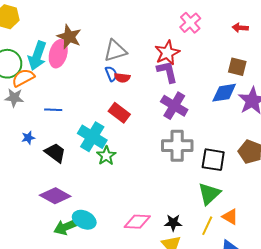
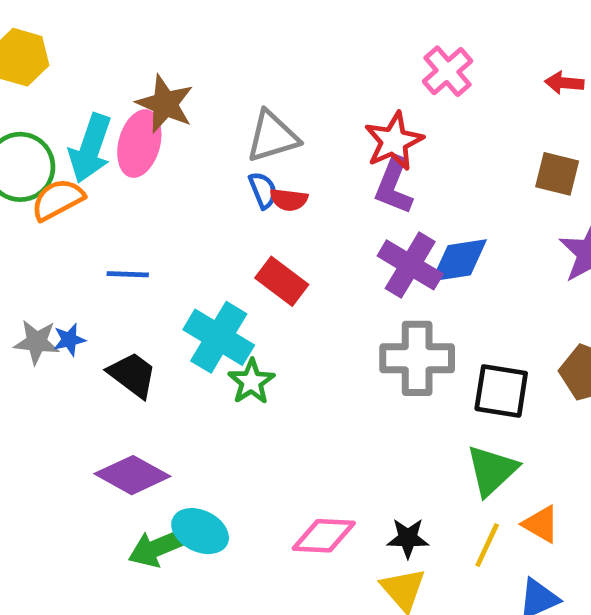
purple L-shape: (167, 72) -> (394, 186), turned -145
blue diamond: (224, 93) -> (459, 260), moved
gray star: (14, 98) -> (37, 342), moved

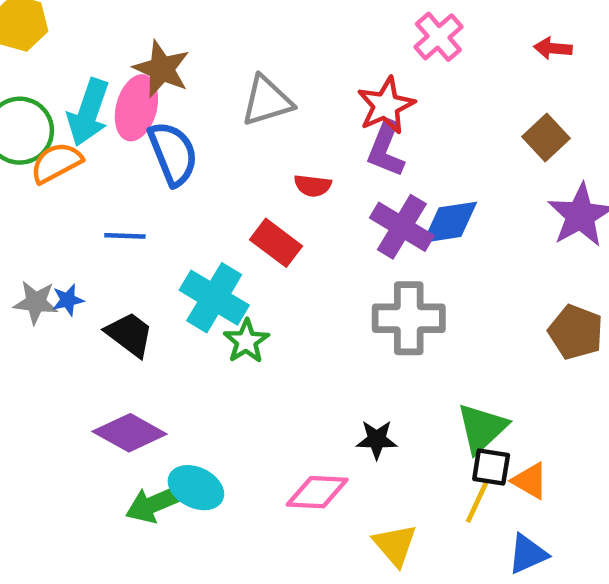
brown square: (557, 174) -> (546, 138), turned 33
blue semicircle: (263, 190) -> (173, 154), moved, size x1.8
red semicircle: (289, 200) -> (313, 186), moved
black square: (501, 391) -> (491, 467), moved, size x0.7
black star: (408, 538) -> (377, 440), moved

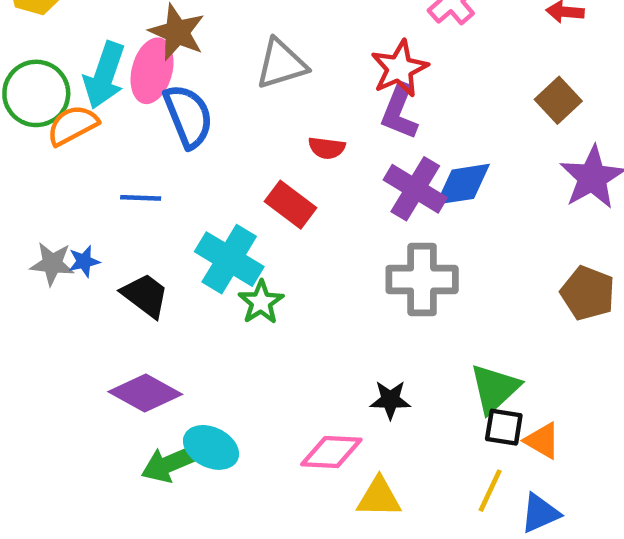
yellow line: (477, 501) -> (490, 491), moved
yellow triangle: (395, 545) -> (379, 497), moved, turned -48

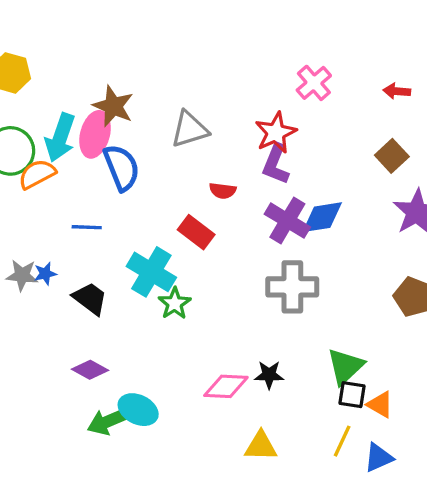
purple diamond: (145, 393) -> (90, 370), size x0.7
pink diamond: (331, 452) -> (226, 386), moved

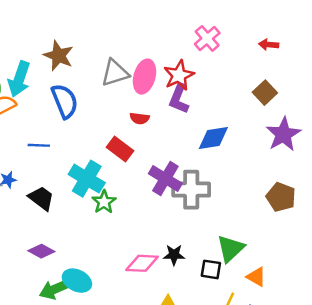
pink ellipse: (95, 134) -> (144, 77), moved
purple cross: (287, 221) -> (165, 179), moved
black square: (352, 395) -> (211, 269), moved

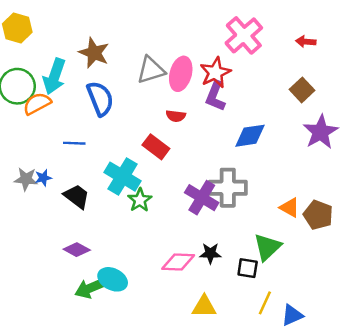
pink cross: (207, 38) -> (244, 35), size x1.4
purple cross: (165, 179) -> (202, 198), moved
brown pentagon: (281, 197) -> (318, 215), moved
orange triangle: (256, 277) -> (290, 208), moved

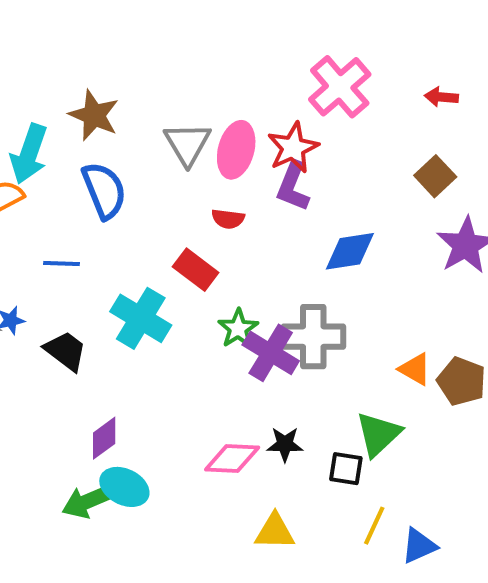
gray triangle: (151, 70) -> (187, 144), turned -44
green star: (140, 200) -> (238, 329), moved
purple diamond: (77, 250) -> (104, 438), moved, turned -65

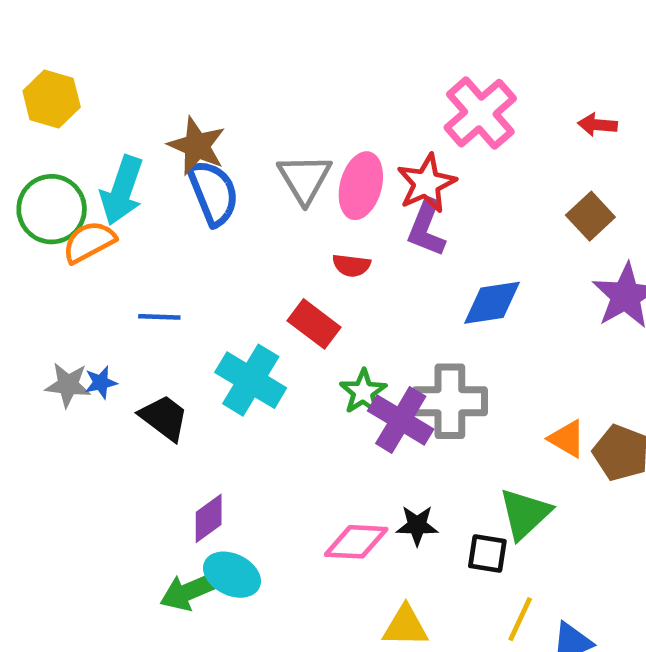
blue semicircle: (104, 190) -> (213, 193), moved

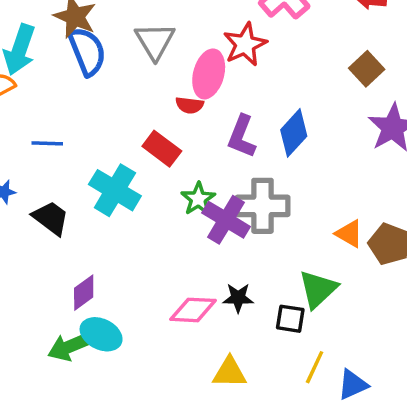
pink ellipse: (361, 186) -> (209, 74), moved
purple L-shape: (426, 228) -> (242, 136), moved
blue diamond: (492, 303) -> (294, 133), turned -39

